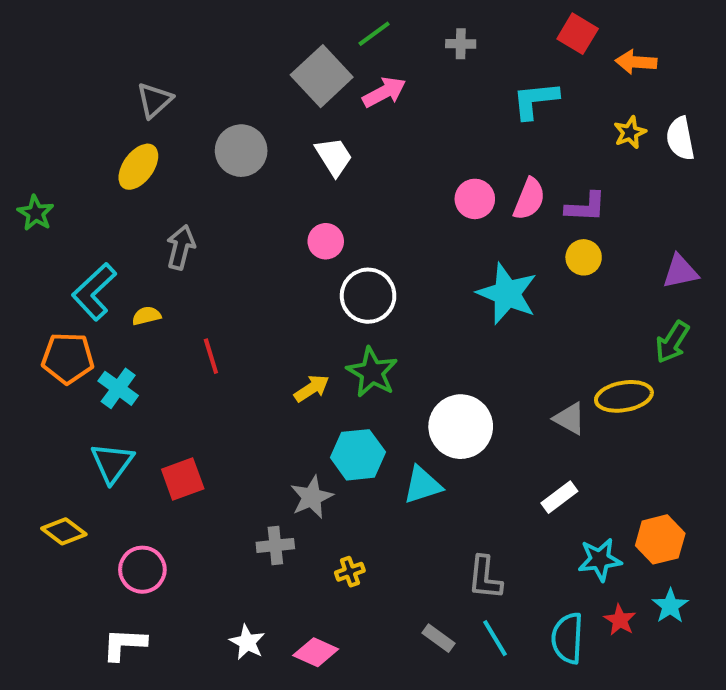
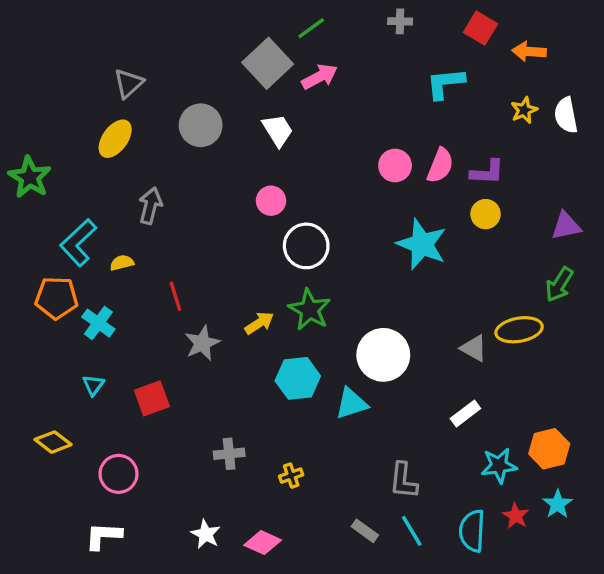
gray cross: (461, 44) -> (400, 21), moved
green star: (36, 213) -> (30, 177), size x1.4
cyan triangle: (112, 463) -> (93, 385), size x0.6
gray star: (312, 497) -> (202, 343), moved

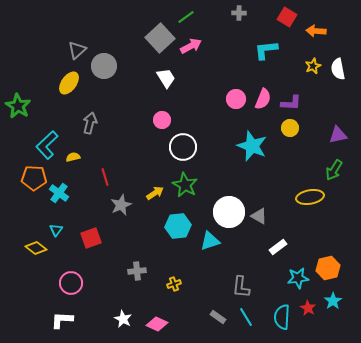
gray circle: (201, 125) -> (104, 66), moved
gray triangle: (474, 348) -> (259, 216), moved
yellow diamond: (53, 442) -> (36, 248), moved

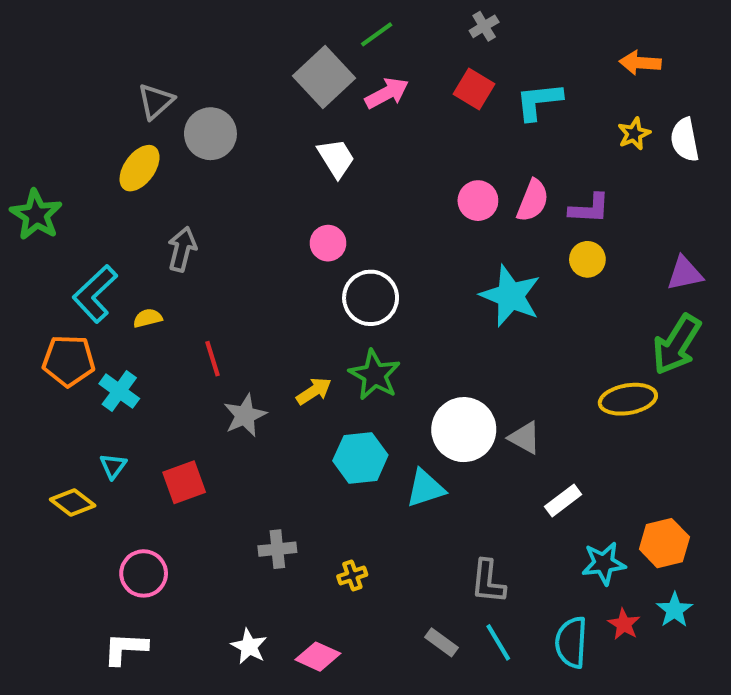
gray cross: (239, 13) -> (484, 26), turned -32
red square: (287, 17) -> (474, 89), moved
green arrow: (334, 170) -> (677, 344), size x1.4

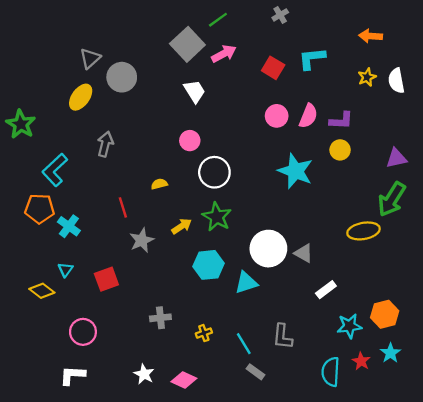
red square: (474, 89) -> (273, 68), moved
yellow semicircle: (148, 318) -> (159, 184), moved
cyan line: (498, 642) -> (244, 344), moved

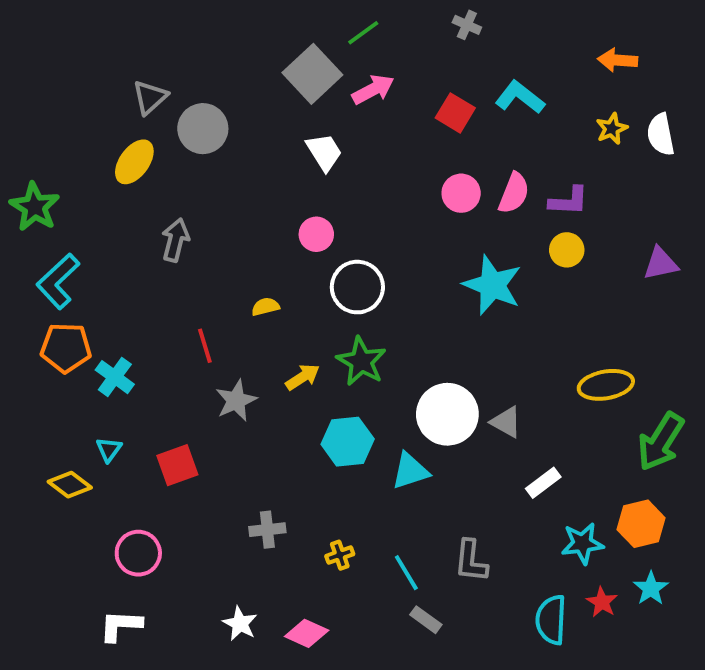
gray cross: (280, 15) -> (467, 25), turned -35
cyan L-shape: (312, 58) -> (520, 97), turned 44
cyan L-shape: (55, 170) -> (58, 281), moved
green arrow: (392, 199) -> (661, 442), moved

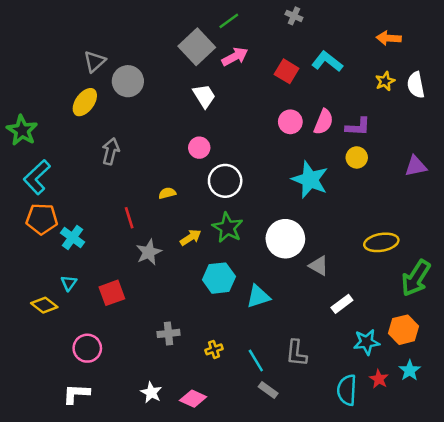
white circle: (447, 414) -> (285, 239), moved

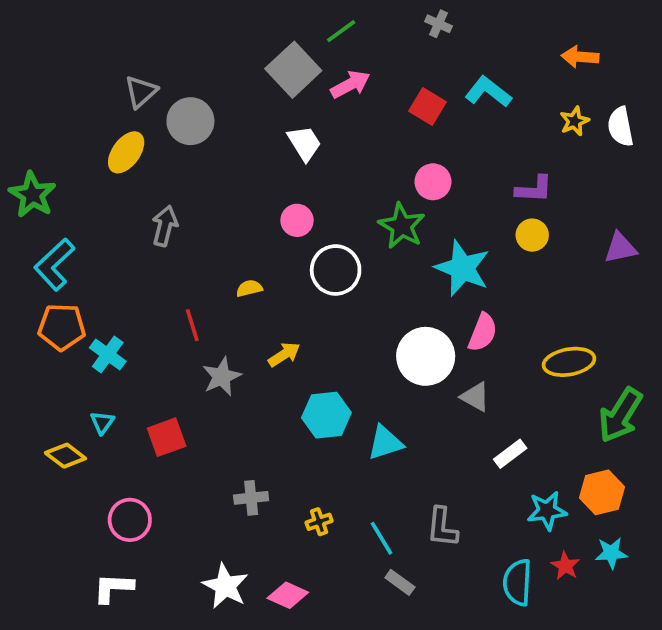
pink semicircle: (324, 122) -> (483, 332), moved
green star: (228, 228) -> (402, 226), moved
cyan star: (410, 370) -> (611, 553), turned 30
white star: (151, 392) -> (225, 586), size x1.4

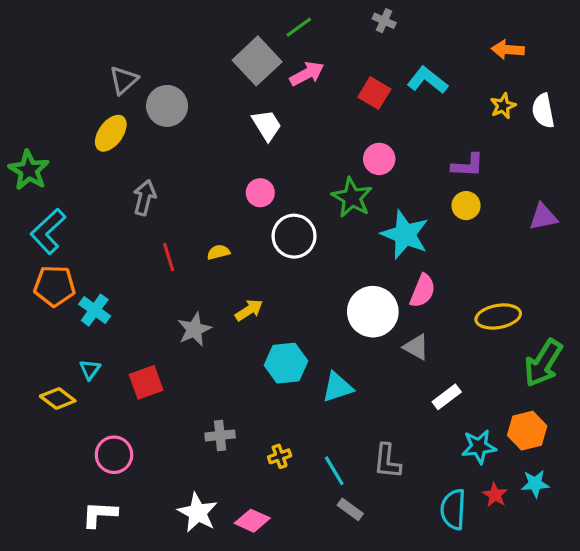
red line: (192, 325) -> (169, 257), moved

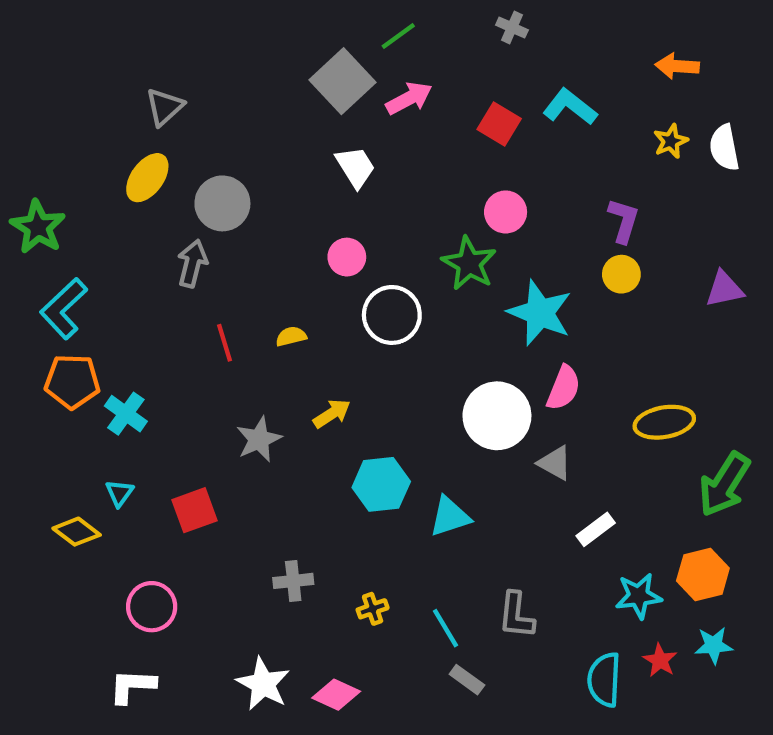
gray circle: (167, 106) -> (222, 203), moved
purple L-shape: (468, 165) -> (624, 221), turned -76

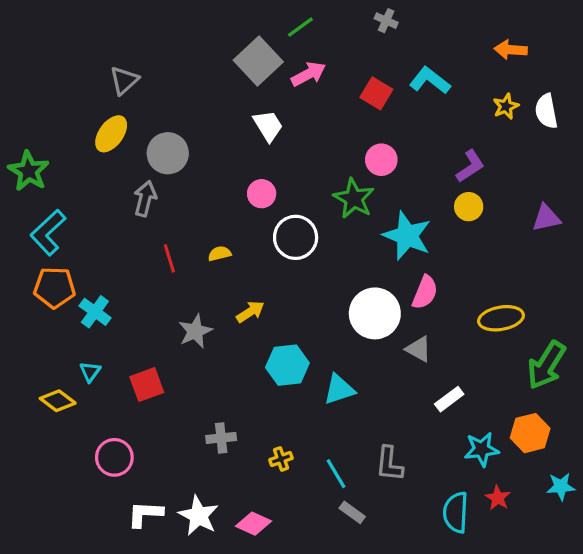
purple L-shape: (624, 221) -> (470, 166), turned 40
cyan star: (714, 645) -> (561, 486), moved
white L-shape: (132, 686) -> (145, 514), moved

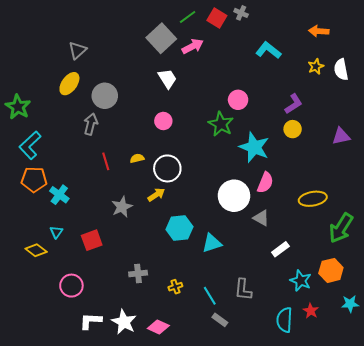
red square: (376, 93) -> (217, 18), moved
white circle: (296, 237) -> (167, 168), moved
cyan star: (482, 449) -> (301, 281), turned 30

